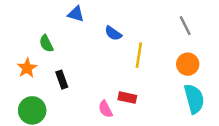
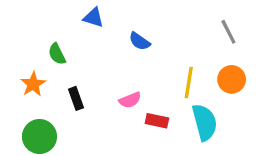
yellow line: (139, 55) -> (189, 83), moved
cyan semicircle: (194, 99) -> (205, 122), moved
pink semicircle: (105, 109) -> (130, 100), moved, turned -84

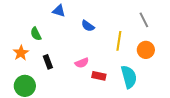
yellow line: (189, 83) -> (119, 41), moved

